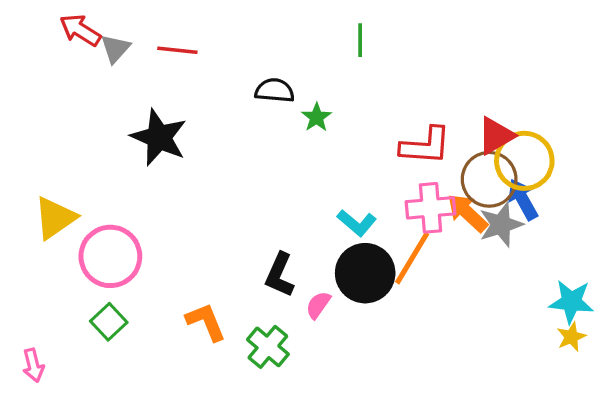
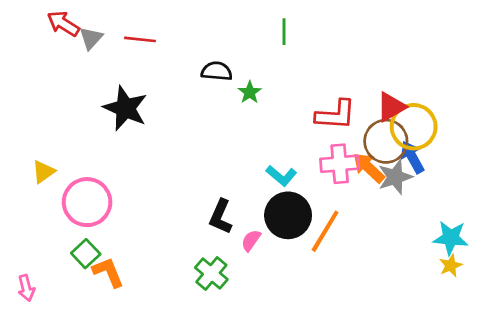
yellow triangle: (55, 218) -> (43, 172), size x0.7
orange line: (412, 258) -> (325, 231), moved
orange L-shape: (206, 322) -> (108, 272), moved

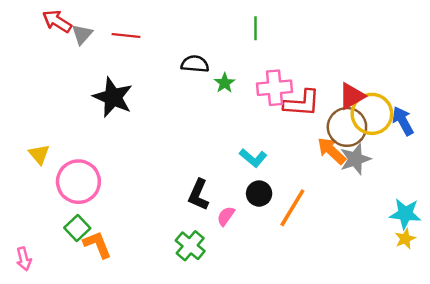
blue arrow: (412, 157) -> (403, 121), moved
pink cross: (340, 164) -> (274, 88), moved
yellow triangle: (43, 172) -> (39, 154), turned -35
black circle: (288, 215) -> (259, 194), size x0.6

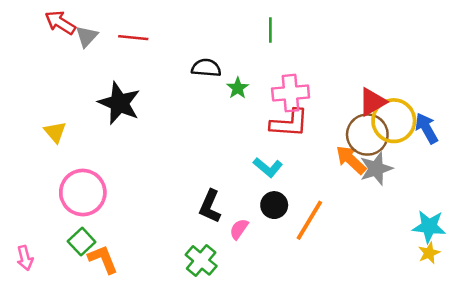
red L-shape: (302, 103) -> (289, 123), moved
yellow triangle: (39, 154) -> (55, 132), moved
pink arrow: (24, 259) -> (25, 258), moved

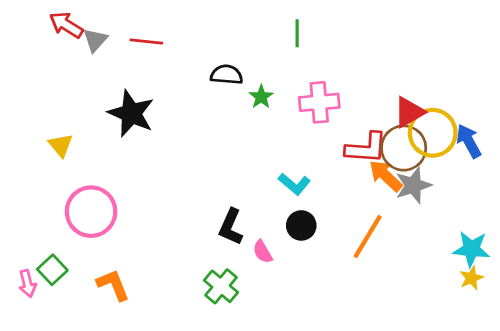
red L-shape: (289, 123) -> (366, 148), moved
orange line: (309, 220) -> (368, 237), moved
pink semicircle: (239, 229) -> (263, 252), turned -65
green square: (82, 242) -> (52, 270), moved

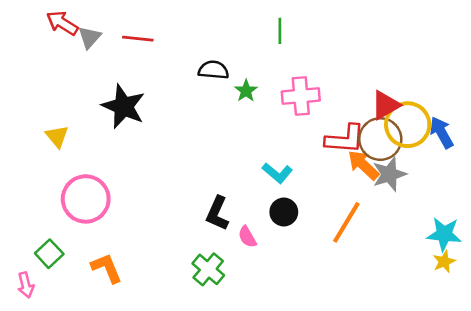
pink arrow: (27, 284) -> (26, 285), moved

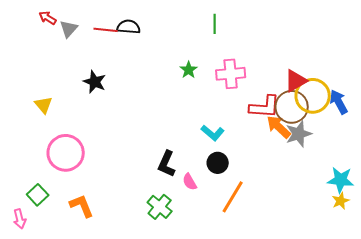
red arrow: (62, 23) -> (48, 18), size x0.7
black semicircle: (213, 70) -> (129, 27), moved
black star: (123, 106) -> (95, 82), size x0.7
orange line: (346, 222) -> (233, 197), moved

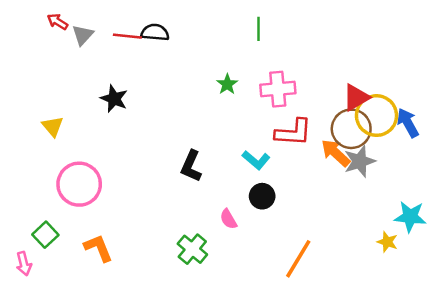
red L-shape: (265, 107) -> (293, 132), moved
black L-shape: (167, 164) -> (191, 166), moved
orange line: (233, 197) -> (298, 259), moved
yellow star: (341, 201) -> (387, 242), moved, turned -30

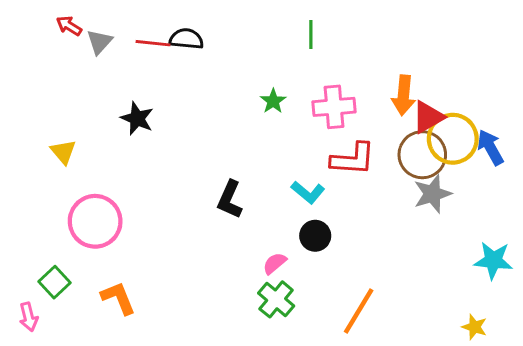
orange arrow: (336, 153) -> (403, 95), moved, turned -128
pink semicircle: (228, 219) -> (275, 263), turned 80
yellow star: (387, 242) -> (474, 327), moved
green cross: (192, 249) -> (276, 299), moved

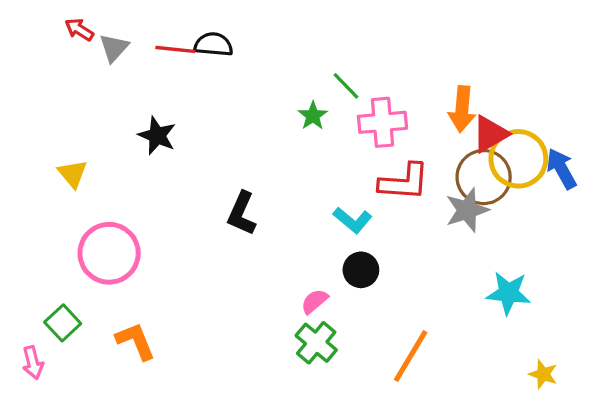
green line: (311, 35) -> (346, 86), moved, turned -44
gray star: (432, 194) -> (467, 210), moved
black L-shape: (230, 200) -> (242, 213), moved
cyan star: (493, 260) -> (508, 293), moved

